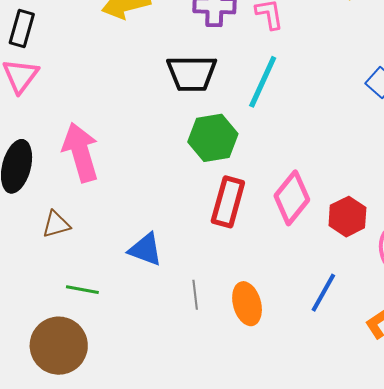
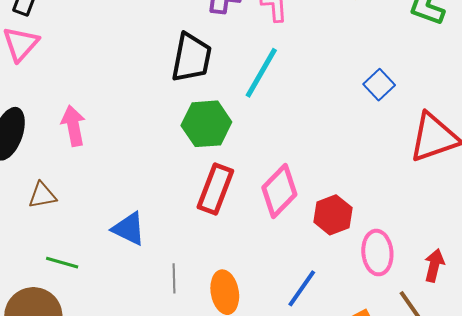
black trapezoid: (192, 73) -> (191, 58), turned -84
pink arrow: (81, 152) -> (73, 126), size x0.7

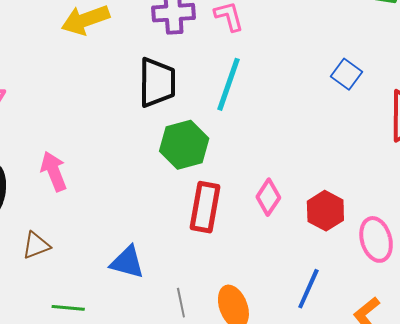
pink diamond: (279, 191) -> (268, 197), size x0.7

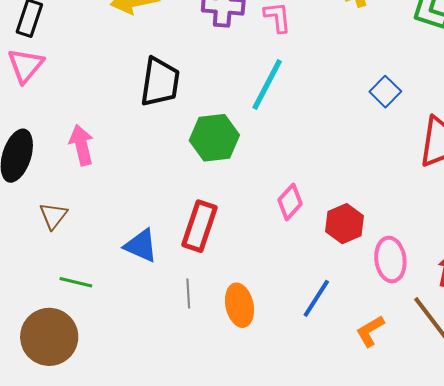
black trapezoid: (157, 82) -> (160, 82), moved
red rectangle: (205, 207) -> (200, 226), moved
brown triangle: (36, 245) -> (53, 216), turned -40

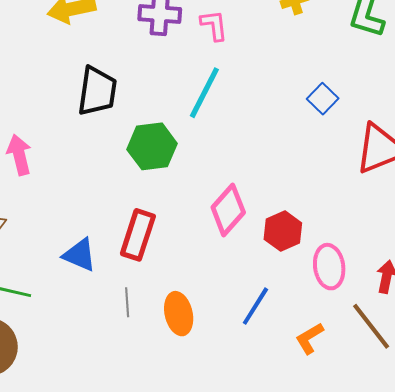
pink diamond: (290, 202) -> (228, 210), size x1.4

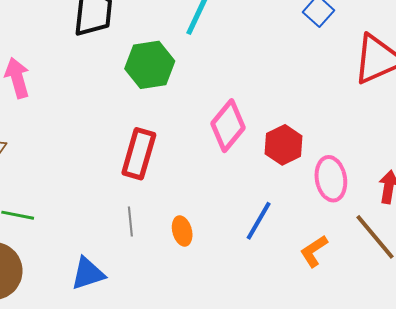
blue triangle: (80, 255) -> (88, 274), moved, turned -39
orange ellipse: (179, 314) -> (182, 231), size x0.7

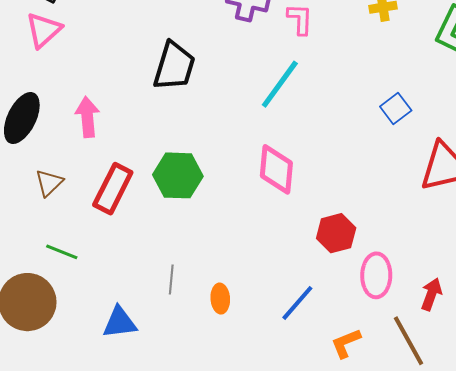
green hexagon: (150, 65) -> (178, 175), moved
pink diamond: (228, 126) -> (276, 169), moved, turned -45
red rectangle: (139, 154) -> (113, 189), moved

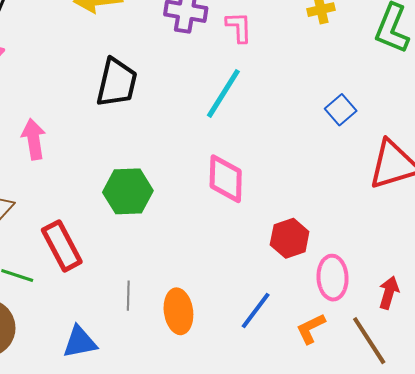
red rectangle: (113, 189) -> (62, 246), moved, turned -51
orange ellipse: (220, 299) -> (178, 311), size x1.5
orange L-shape: (346, 343) -> (311, 328), moved

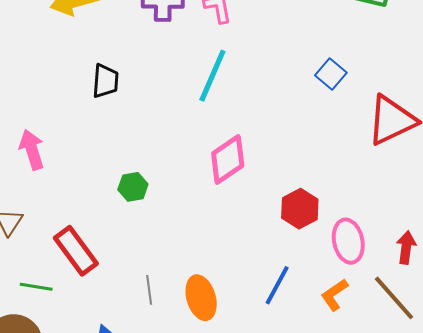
black trapezoid: (117, 83) -> (105, 81), size x0.7
pink diamond: (226, 179) -> (228, 159), turned 63
green hexagon: (128, 191) -> (133, 187), size x0.6

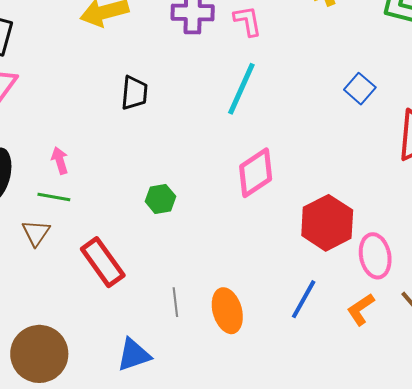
pink arrow: (32, 150) -> (60, 160), size x0.7
red hexagon: (300, 209) -> (327, 223), size x1.4
green line: (36, 287) -> (54, 197), moved

